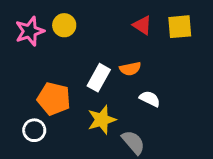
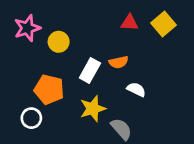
yellow circle: (64, 25) -> (59, 42), moved
red triangle: (142, 25) -> (129, 23), turned -30
yellow square: (180, 27) -> (164, 24), turned -35

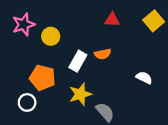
yellow square: (164, 24) -> (154, 21), moved
white semicircle: (136, 89) -> (144, 78), moved

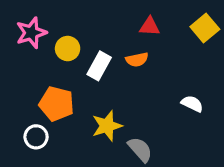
orange semicircle: (103, 54) -> (137, 60), moved
white rectangle: (78, 61) -> (99, 66), moved

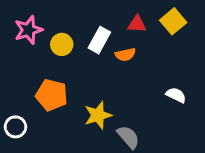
yellow square: (205, 28) -> (173, 21), moved
white rectangle: (99, 66) -> (99, 40), moved
white circle: (36, 137) -> (15, 127), moved

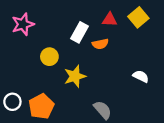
yellow circle: (62, 44) -> (49, 57), moved
orange pentagon: (52, 95) -> (41, 106), moved, turned 30
yellow star: (98, 115) -> (75, 76), moved

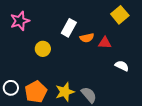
red triangle: (110, 20) -> (105, 43), moved
yellow star: (75, 76) -> (65, 92), moved

